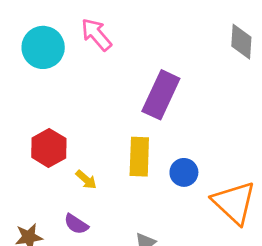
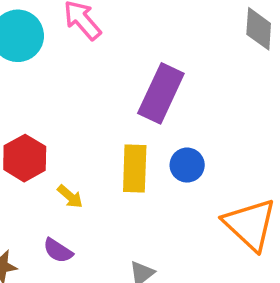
blue circle: (184, 172) -> (187, 165), moved

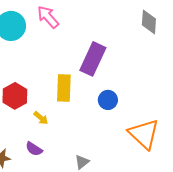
yellow rectangle: (135, 169) -> (64, 88), moved

